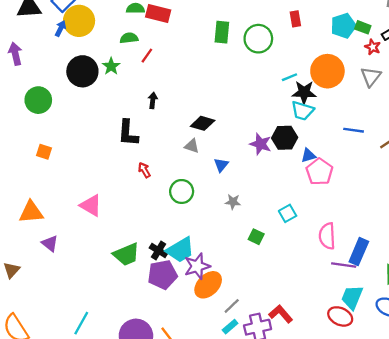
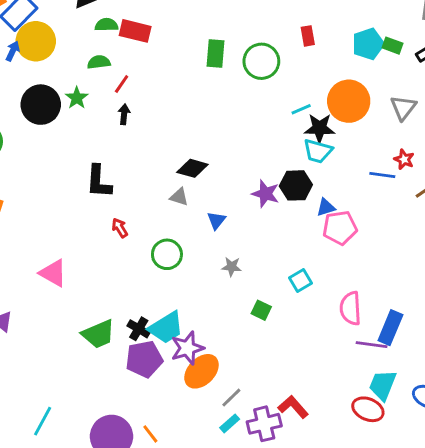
red star: (373, 47) -> (404, 159), moved
black arrow: (153, 100) -> (124, 114), moved
pink pentagon: (319, 172) -> (340, 228), turned 30

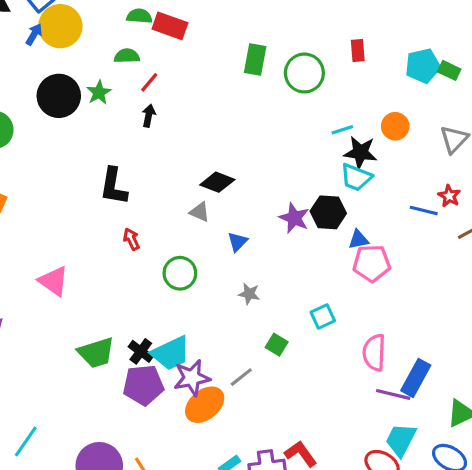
orange circle: (349, 101) -> (395, 126), size x0.6
gray line: (231, 398) -> (241, 377), moved

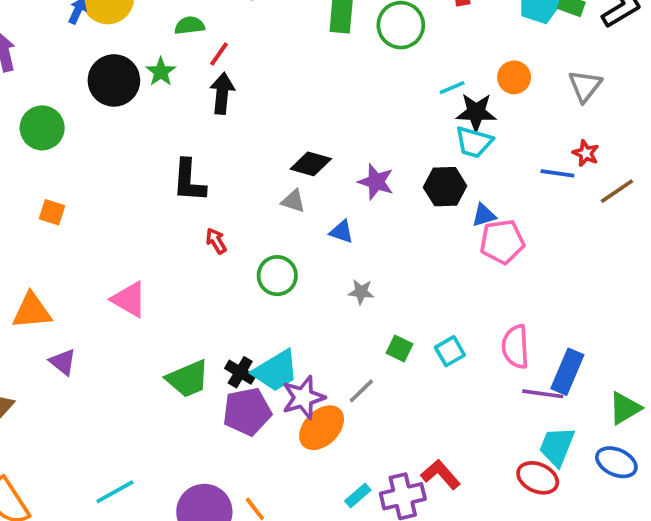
black arrow: (149, 116) -> (222, 93), size x1.5
purple star: (294, 218) -> (376, 182), moved
blue triangle: (238, 242) -> (341, 232), turned -50
cyan square: (323, 317) -> (450, 351), moved
cyan line: (26, 441) -> (115, 492), turned 32

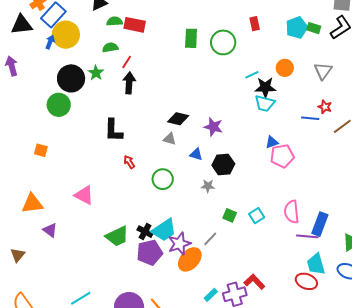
green circle: (42, 128) -> (59, 105), moved
black hexagon: (445, 187) -> (223, 165), moved
cyan trapezoid: (557, 446) -> (316, 264), turned -35

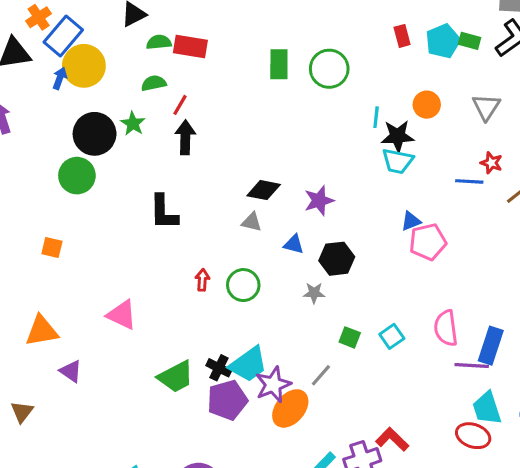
red rectangle: (255, 24) -> (402, 36), moved
cyan line: (252, 75) -> (376, 117), turned -56
purple star: (213, 127) -> (319, 201), turned -30
red arrow: (129, 162) -> (202, 280), moved, turned 40

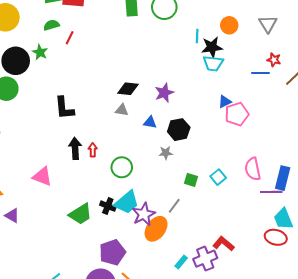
black arrow: (185, 137) -> (75, 148), moved
green circle: (243, 285) -> (122, 167), moved
purple pentagon: (227, 400) -> (112, 252), moved

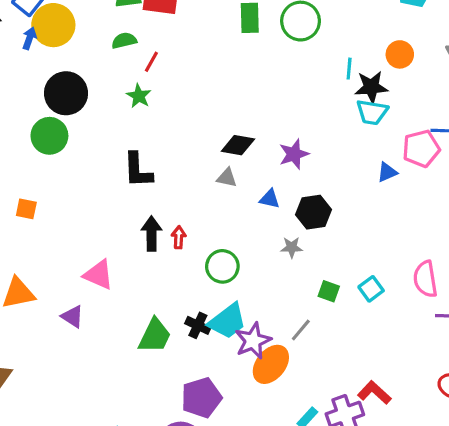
green star: (40, 52) -> (139, 96), moved
pink pentagon: (237, 114) -> (421, 149), moved
green trapezoid: (80, 214) -> (155, 336), turned -35
purple triangle: (12, 216) -> (73, 317), moved

